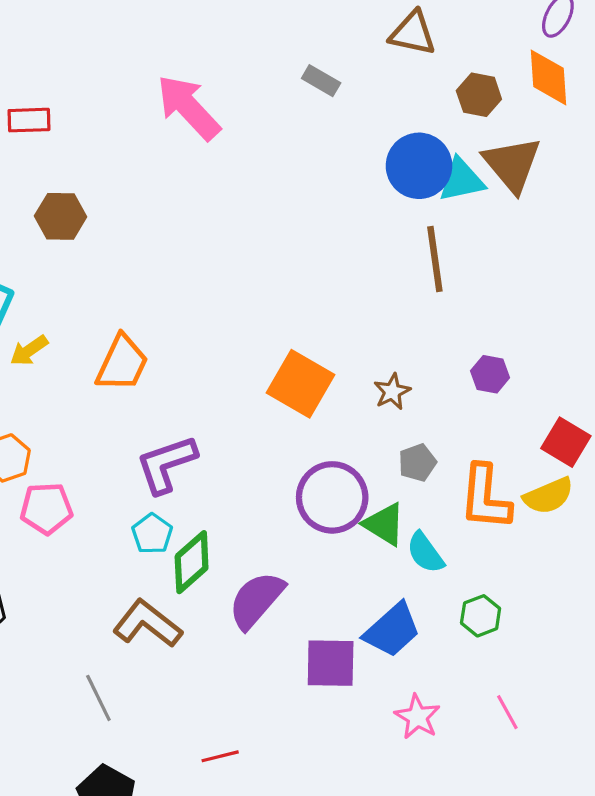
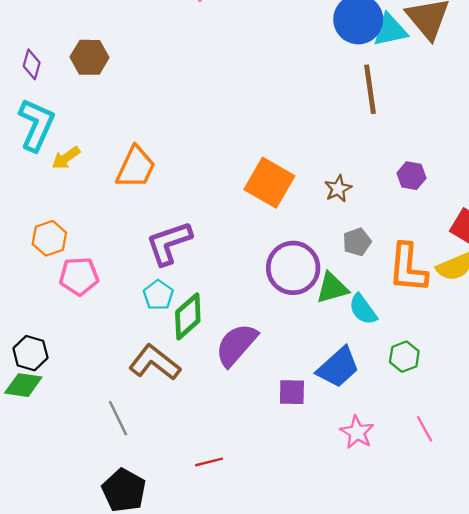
green triangle: (384, 524) -> (332, 288), turned -48
purple square: (331, 663) -> (292, 392), size x0.7

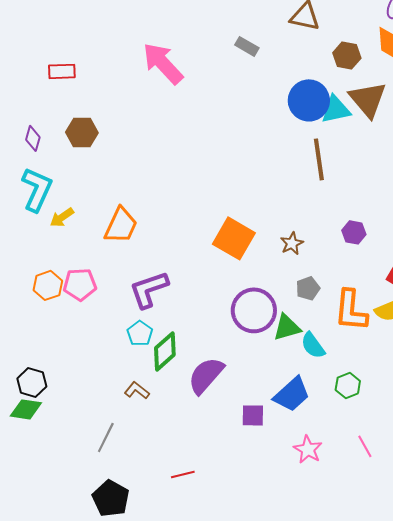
pink pentagon: (79, 276) -> (80, 284), moved
brown L-shape: (155, 363) -> (137, 390), size x0.6
gray line: (118, 418) -> (106, 437), turned 52

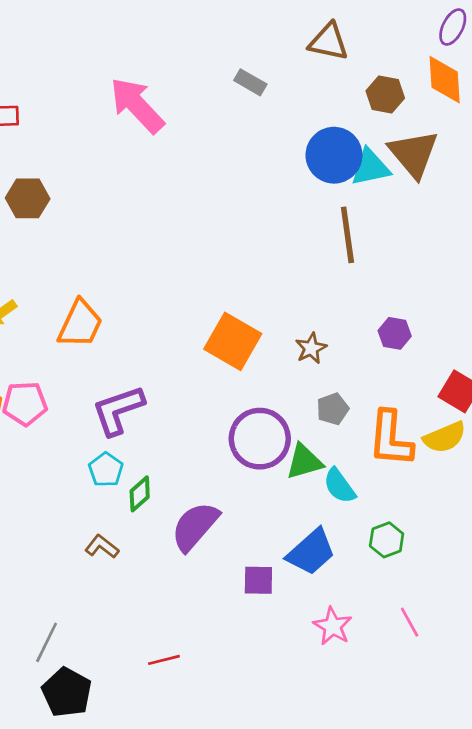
green diamond: (165, 351) -> (140, 494), size x0.7
gray line: (106, 437) -> (47, 642), moved

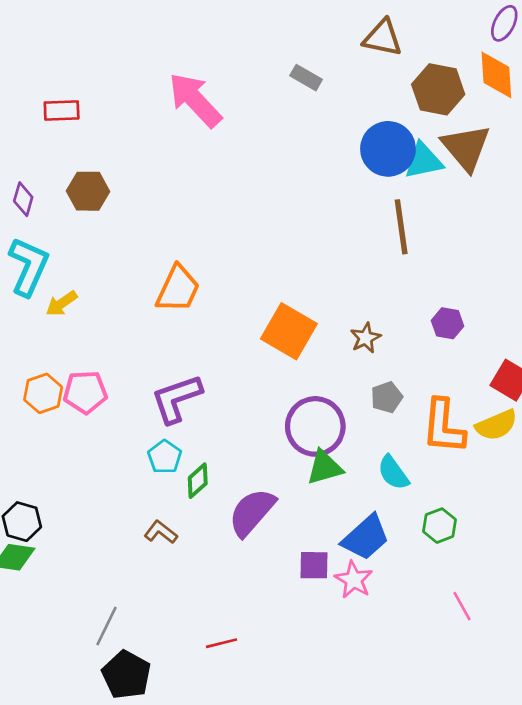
brown hexagon: (385, 94) -> (438, 89), size x1.4
orange trapezoid: (80, 324) -> (178, 289), moved
green triangle: (304, 462) -> (325, 467), moved
pink star: (333, 626) -> (354, 580), moved

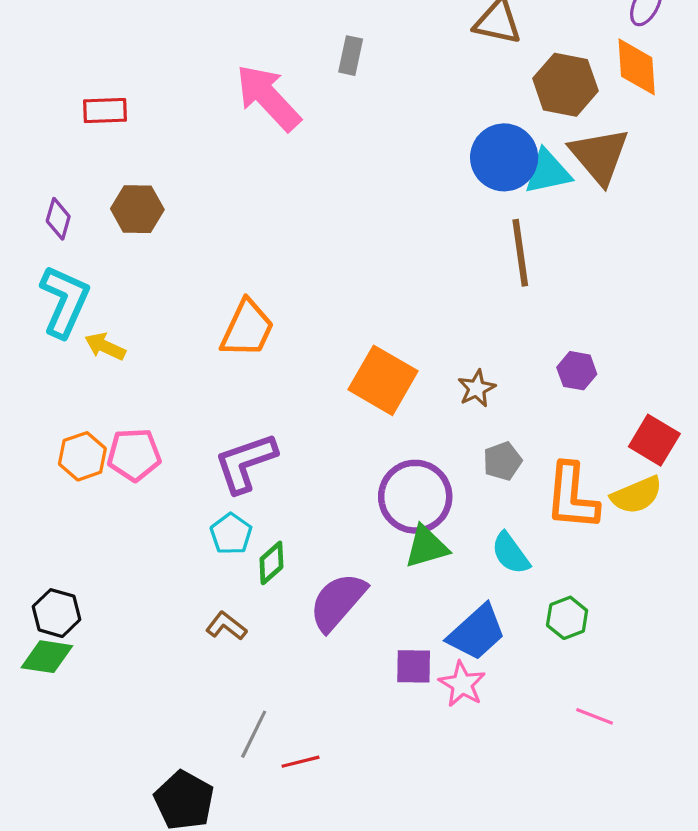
gray rectangle: (306, 78) -> (351, 56), moved, turned 72
yellow arrow: (62, 304) -> (105, 346), turned 60
pink line: (462, 606) -> (595, 716), turned -40
gray line: (106, 626) -> (254, 734), moved

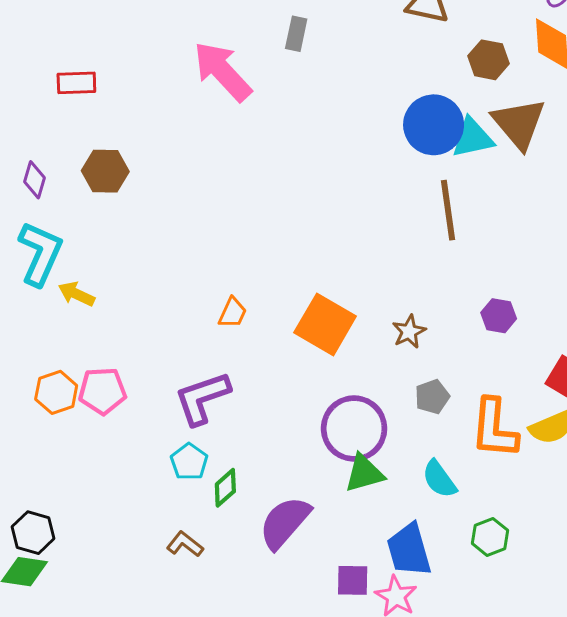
brown hexagon: (565, 85) -> (489, 60), size x0.7
orange trapezoid: (247, 329) -> (233, 313), moved, size x0.6
blue trapezoid: (477, 632) -> (409, 550), turned 116

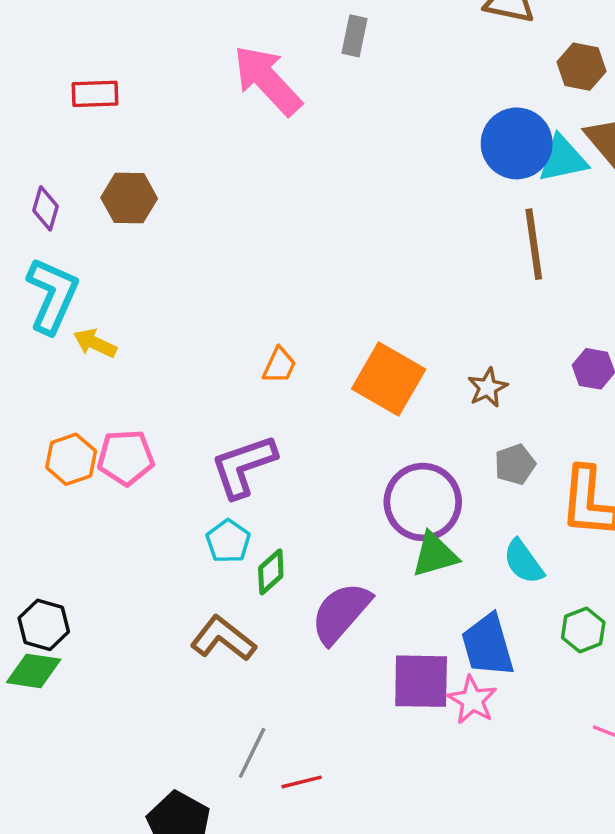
brown L-shape: (185, 544) -> (223, 639), size x1.5
purple square: (353, 580) -> (421, 681), size x1.5

